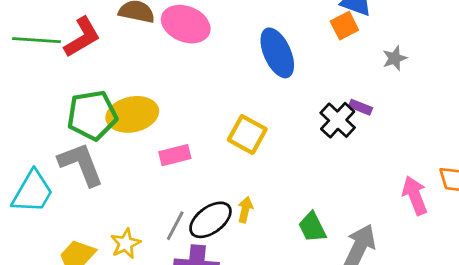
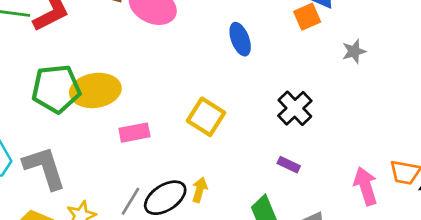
blue ellipse: (277, 53) -> (240, 39), size x0.7
purple rectangle: (361, 107) -> (289, 165), moved
gray L-shape: (81, 164) -> (45, 168), moved

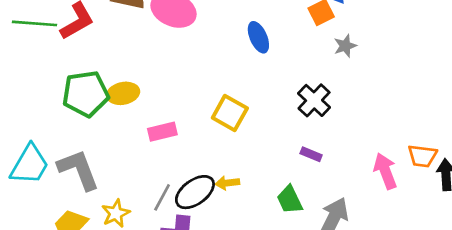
gray star: (354, 51) -> (345, 46), moved
yellow ellipse: (95, 90) -> (123, 93), size x0.7
yellow arrow: (200, 190) -> (227, 183), turned -110

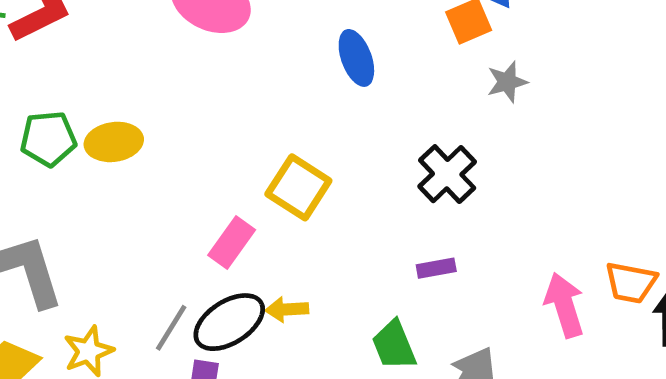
green pentagon: (86, 94) -> (48, 139), size x0.7
pink rectangle: (162, 132) -> (232, 243), moved, turned -44
purple rectangle: (311, 154) -> (436, 268), turned -36

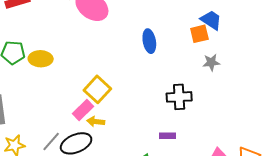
black cross: (447, 174) -> (179, 97), turned 30
yellow square: (298, 187) -> (97, 89), moved
yellow arrow: (287, 309) -> (96, 121), moved

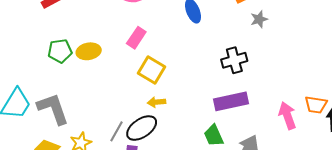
pink rectangle: (83, 110) -> (136, 38), moved
purple rectangle: (168, 136) -> (231, 101), size x2.0

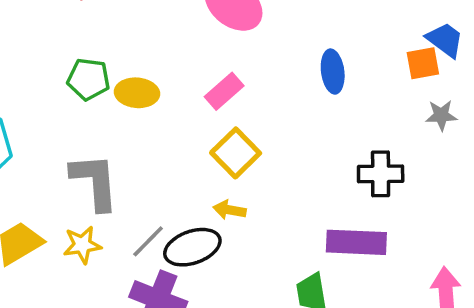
gray L-shape: (53, 109) -> (95, 182), moved

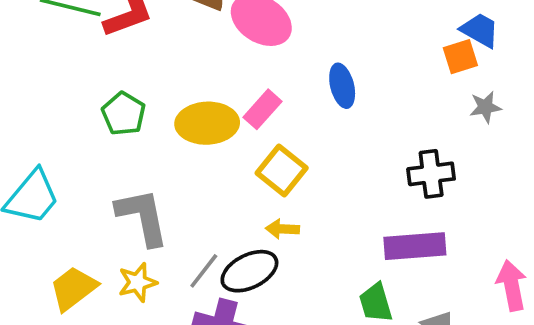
blue ellipse: (333, 72) -> (342, 86), moved
green pentagon: (89, 79) -> (124, 114), turned 30
yellow ellipse: (137, 93) -> (207, 123), moved, size x1.4

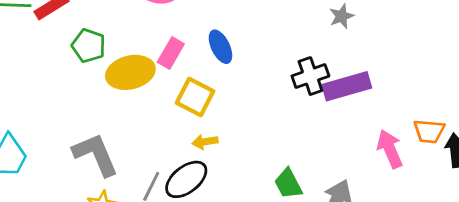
blue ellipse: (342, 86) -> (220, 47), moved
green pentagon: (124, 114) -> (89, 46), moved
purple rectangle: (415, 246) -> (347, 86), moved

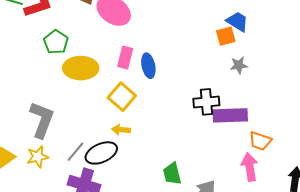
pink rectangle: (171, 53) -> (125, 57), moved, turned -30
orange trapezoid: (429, 131) -> (260, 141), moved
gray L-shape: (96, 155) -> (42, 120), turned 30

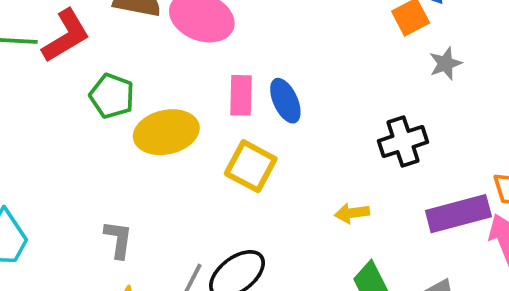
purple rectangle: (230, 115) -> (458, 214), moved
gray L-shape: (42, 120) -> (118, 239), size x0.6
yellow arrow: (121, 130) -> (352, 213), moved

